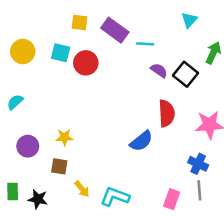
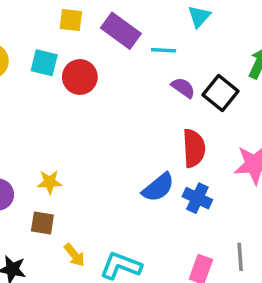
cyan triangle: (189, 20) -> (199, 16), moved
blue cross: (198, 164) -> (197, 198), moved

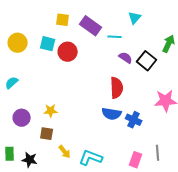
red semicircle: (194, 148) -> (117, 88), moved
blue semicircle: (158, 187) -> (112, 114), turned 48

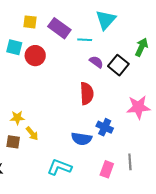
cyan triangle: (135, 18) -> (106, 20), size x1.5
blue semicircle: (112, 114) -> (82, 139), moved
yellow arrow: (65, 152) -> (32, 133), moved

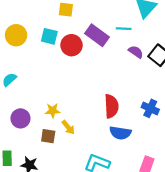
purple rectangle: (59, 28) -> (97, 35), moved
red semicircle: (87, 93) -> (111, 106), moved
blue cross: (105, 127) -> (150, 108), moved

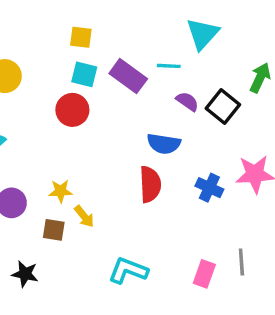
cyan square: (49, 36) -> (84, 74), moved
red circle: (71, 45) -> (72, 110), moved
blue semicircle: (120, 133) -> (164, 144), moved

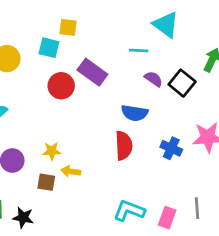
cyan triangle: (203, 34) -> (166, 25), turned -36
cyan square: (84, 74) -> (49, 48), moved
purple rectangle: (128, 76) -> (92, 72), moved
yellow arrow: (84, 216) -> (71, 171), turned 138
cyan L-shape: (128, 271) -> (129, 211), moved

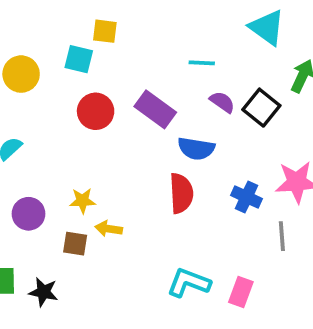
cyan triangle: (166, 25) -> (267, 27), moved
purple rectangle: (92, 72) -> (155, 109), moved
gray line: (197, 208) -> (282, 236), moved

